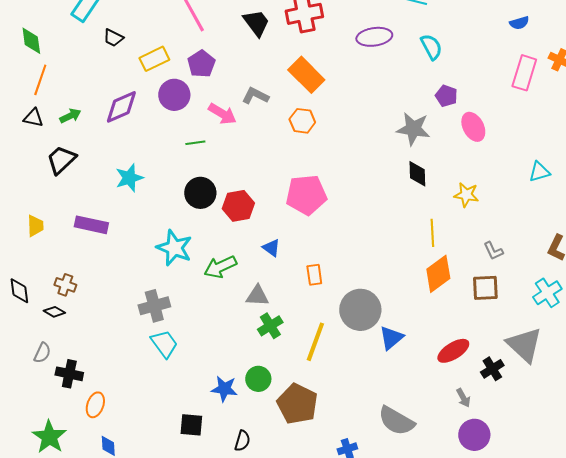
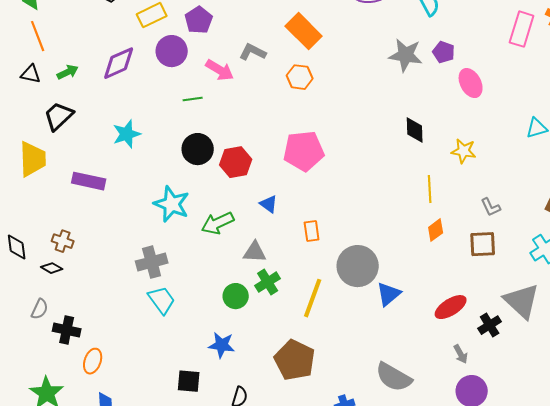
orange line: (40, 80) -> (38, 36), turned -40
gray star: (413, 129) -> (406, 55), moved
yellow trapezoid: (35, 226) -> (33, 159), moved, size x1.6
orange diamond: (438, 274) -> (436, 230), size x0.6
green circle: (258, 379) -> (236, 296), moved

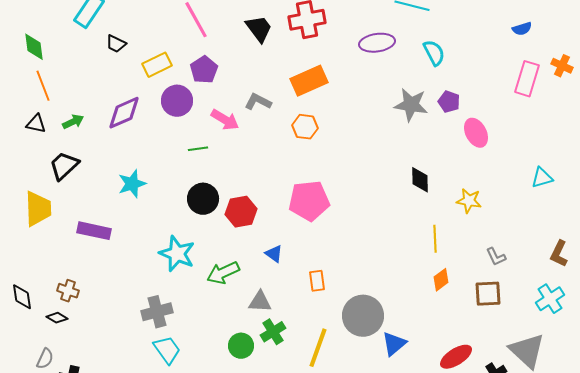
orange rectangle: (304, 31) -> (309, 81), turned -69

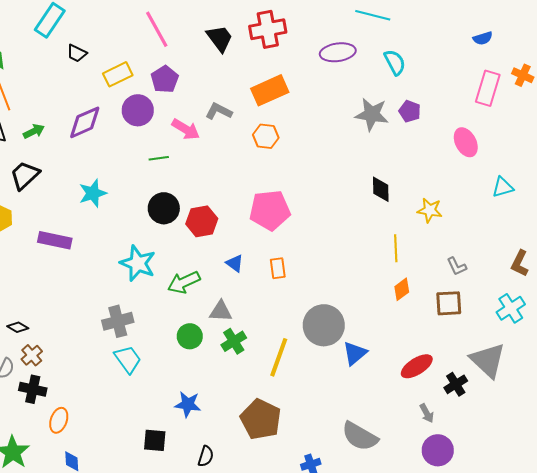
pink ellipse: (476, 133) -> (466, 142), moved
orange rectangle: (317, 281) -> (278, 268), moved
brown cross: (68, 291) -> (32, 355), moved, turned 30
green circle: (241, 346) -> (190, 336), moved

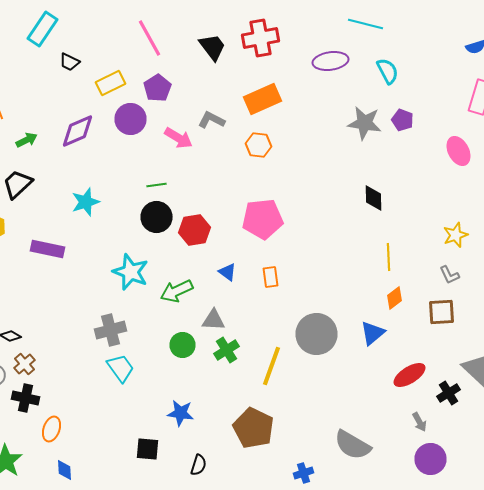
green line: (159, 158) -> (156, 185), moved
yellow star: (430, 210) -> (456, 235), moved, turned -30
blue triangle: (355, 353) -> (372, 333), moved

